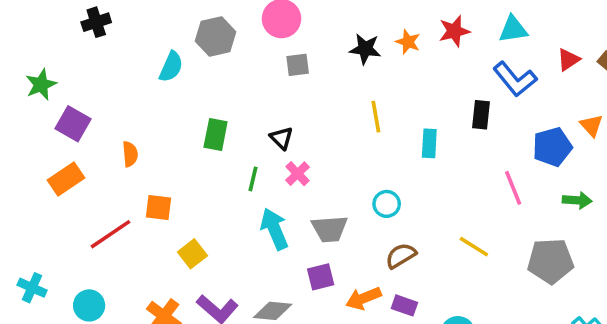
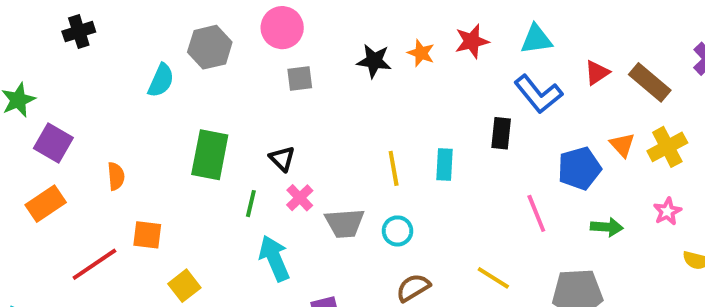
yellow line: (376, 117) -> (394, 168), moved
green rectangle: (216, 134) -> (210, 155), size x1.4
gray trapezoid: (330, 229) -> (345, 223), moved

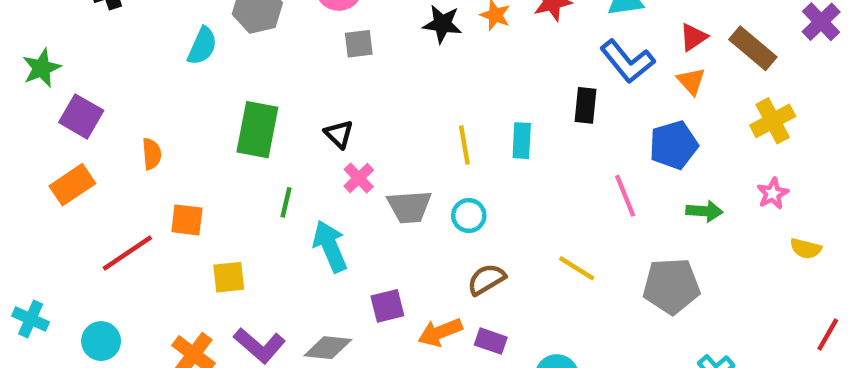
orange triangle: (622, 145) -> (691, 81), moved
green line: (251, 204) -> (286, 202), moved
yellow square: (184, 286) -> (229, 277), turned 32

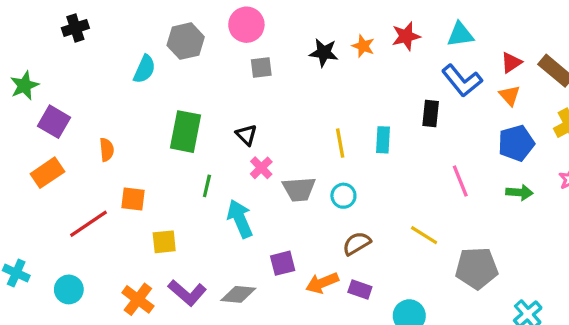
blue pentagon: (674, 145) -> (516, 143), moved
gray pentagon: (671, 286) -> (477, 268), moved

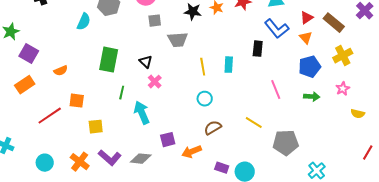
orange semicircle: (107, 150) -> (61, 71), turned 72
gray trapezoid: (299, 189) -> (178, 40), moved
cyan circle: (69, 289) -> (45, 163), moved
purple rectangle: (360, 289) -> (222, 168), moved

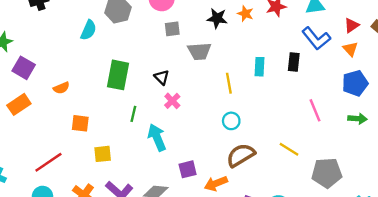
cyan rectangle: (229, 65) -> (260, 67), moved
red line: (50, 116) -> (48, 162), moved
brown semicircle: (213, 128) -> (241, 155), size x1.4

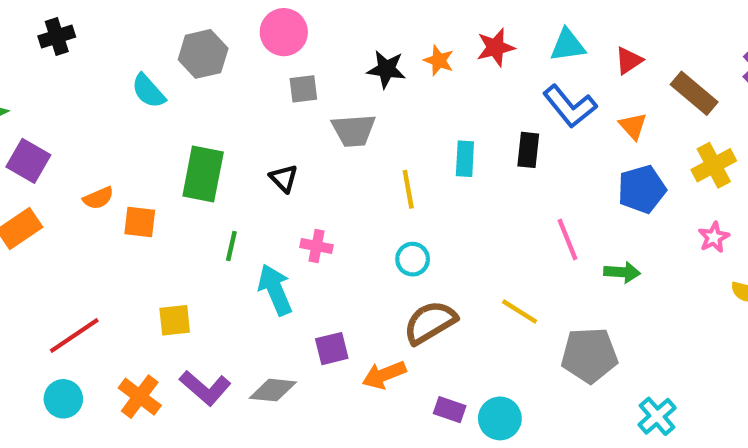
red triangle: (352, 25) -> (629, 60), moved
cyan semicircle: (89, 30) -> (148, 91), turned 114
pink cross: (172, 101) -> (317, 246), moved, turned -35
green arrow: (357, 119) -> (622, 272), moved
orange square: (80, 123) -> (140, 222), moved

